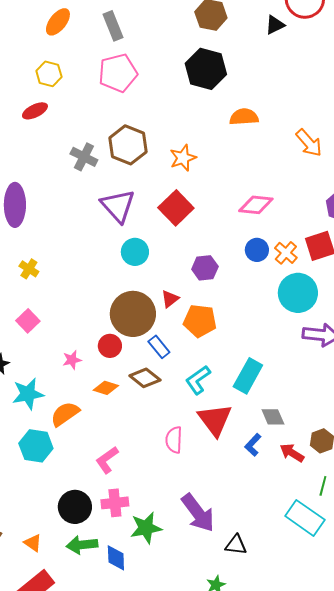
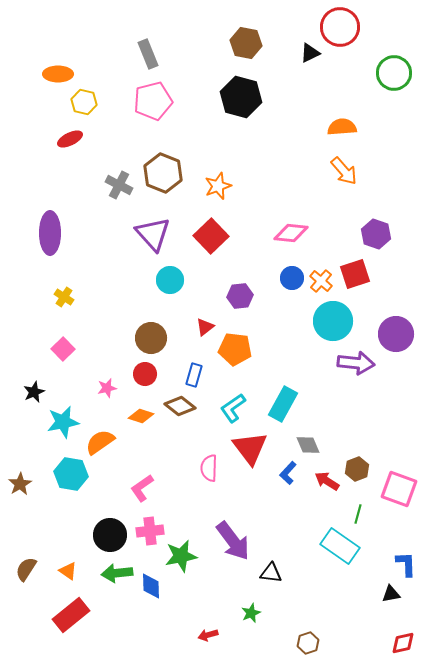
orange ellipse: (58, 22) -> (58, 74), moved, turned 52
orange semicircle: (244, 117) -> (342, 127), moved
brown circle: (133, 314) -> (151, 338), moved, size x0.7
blue rectangle: (159, 347) -> (194, 375), turned 55

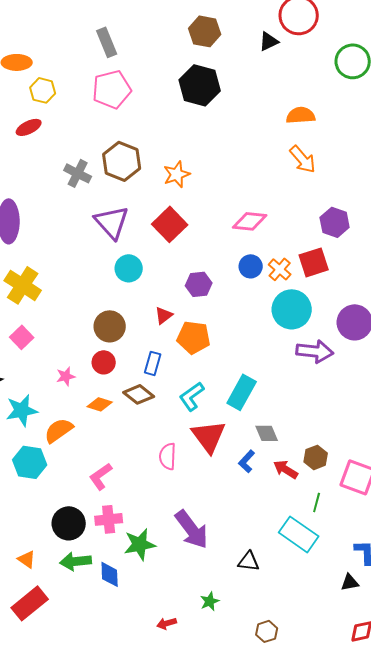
yellow cross: (64, 297) -> (23, 285), size x1.8
black triangle: (271, 573) -> (249, 561), moved

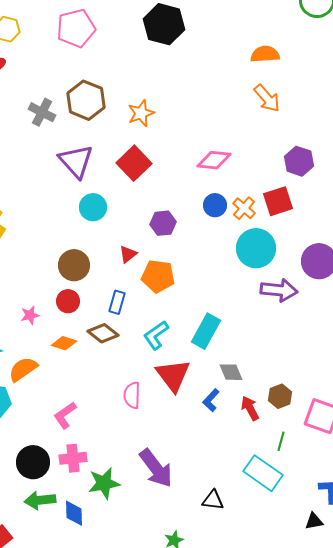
red arrow: (286, 469) -> (250, 408), turned 30

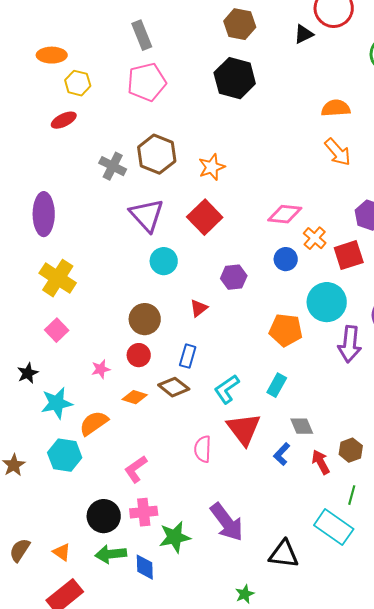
orange cross: (244, 208) -> (315, 238), moved
orange pentagon: (158, 276) -> (286, 330), moved
purple arrow: (279, 290) -> (350, 344), turned 90
cyan rectangle: (206, 331) -> (277, 385), size x0.7
black triangle: (213, 500) -> (284, 554), size x1.4

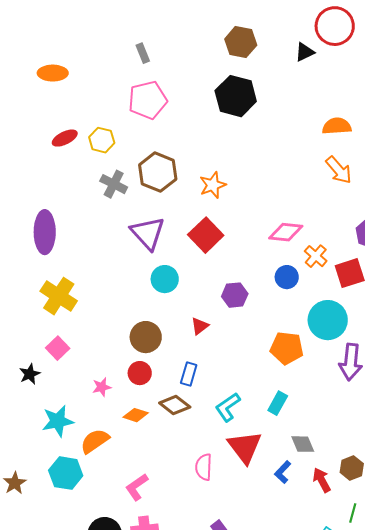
gray rectangle: (142, 35) -> (143, 53), size x0.7
yellow hexagon: (78, 83) -> (102, 140), moved
black star: (28, 373) -> (30, 374), moved

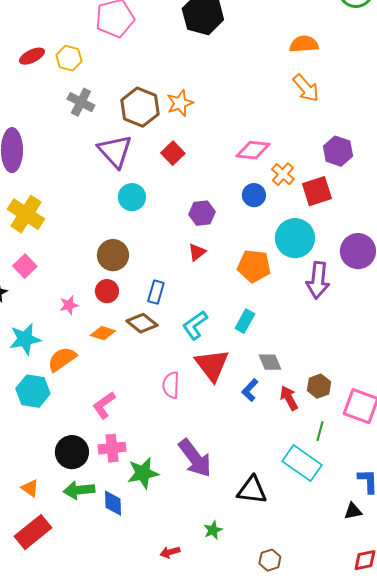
brown hexagon: (158, 172) -> (140, 107), moved
red square: (206, 235) -> (173, 153), size x0.7
red triangle: (200, 326) -> (197, 252), moved

